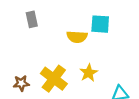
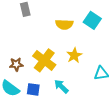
cyan square: (100, 24) -> (92, 20), moved, turned 30

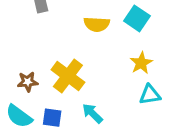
yellow star: (74, 55) -> (141, 63), moved

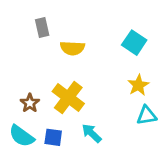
yellow semicircle: (97, 24) -> (72, 48), moved
brown star: (28, 82) -> (30, 103), turned -30

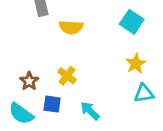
yellow cross: (68, 98) -> (67, 76), size x0.6
blue square: (53, 137) -> (52, 104), moved

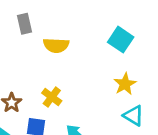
cyan triangle: (144, 93) -> (134, 116), turned 40

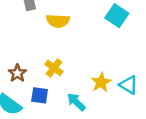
yellow star: (125, 84) -> (101, 82), moved

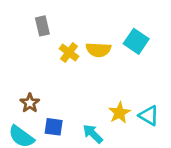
yellow semicircle: (58, 21) -> (98, 50), moved
yellow cross: (54, 68) -> (69, 53), moved

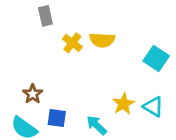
cyan square: (136, 41) -> (156, 58), moved

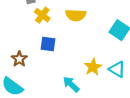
yellow cross: (72, 43) -> (42, 15), moved
blue square: (57, 118) -> (48, 44), moved

